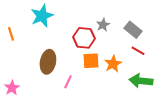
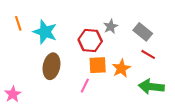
cyan star: (42, 16) -> (45, 32), moved, turned -30
orange line: (11, 34) -> (18, 23), moved
pink line: (68, 82) -> (85, 86), moved

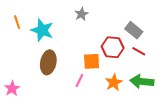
gray star: (111, 27) -> (81, 14), moved
red hexagon: (90, 40) -> (113, 47), moved
orange star: (121, 68) -> (114, 82), moved

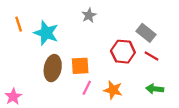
orange square: (92, 61) -> (80, 66), moved
green arrow: (142, 81) -> (155, 89), size x0.7
orange star: (114, 82) -> (113, 90), moved, turned -30

